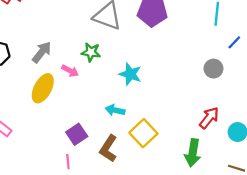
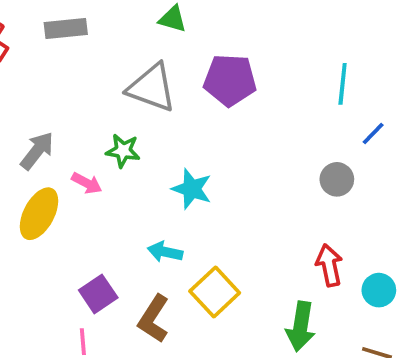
red arrow: (209, 118) -> (329, 265), turned -50

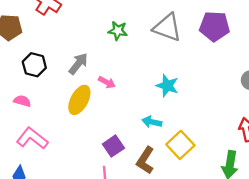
purple pentagon: (230, 80) -> (215, 26), moved
gray triangle: (152, 88) -> (167, 27), moved
green star: (123, 151) -> (118, 31), moved

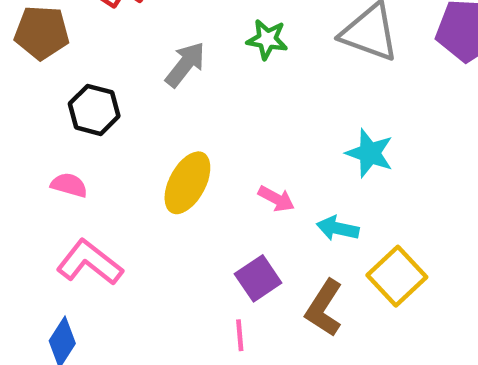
gray arrow: (78, 64) -> (185, 64), moved
pink arrow: (107, 82) -> (276, 199), moved

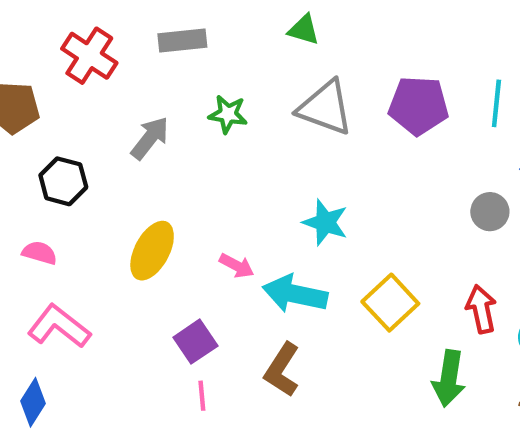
cyan arrow: (338, 228) -> (295, 294), size x1.6
yellow square: (397, 276) -> (390, 303), moved
purple square: (258, 278) -> (195, 342), moved

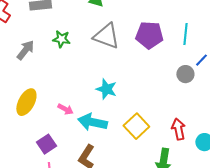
gray circle: (490, 212) -> (185, 74), moved

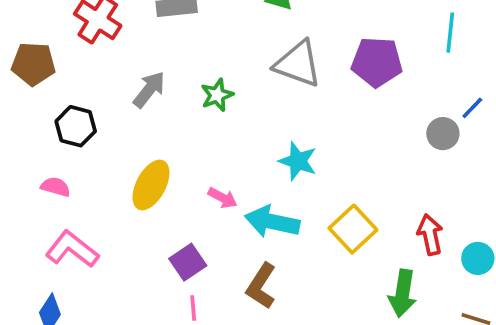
cyan line: (185, 34) -> (450, 33), moved
green star: (61, 39) -> (217, 95), moved, turned -30

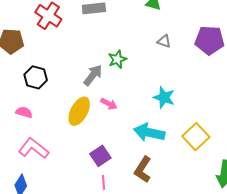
gray triangle: (298, 64) -> (164, 41), size x0.5
gray arrow: (149, 90) -> (93, 75), moved
pink arrow: (223, 198) -> (109, 104), moved

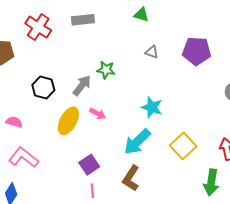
green star: (117, 59) -> (106, 70), turned 30
black hexagon: (36, 77) -> (43, 88), moved
cyan arrow: (149, 132) -> (137, 142), turned -56

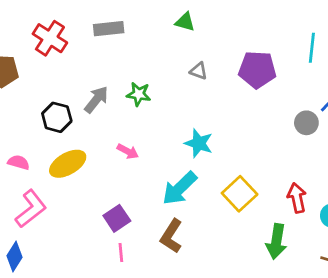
gray arrow: (82, 85) -> (96, 100), moved
yellow ellipse: (68, 121) -> (68, 164), moved, turned 32
pink L-shape: (24, 157) -> (31, 209), turned 104

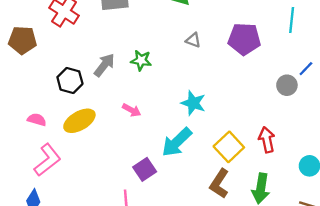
red arrow: (297, 198) -> (267, 140), moved
purple square: (117, 218) -> (145, 169), moved
brown L-shape: (171, 236) -> (219, 184), moved

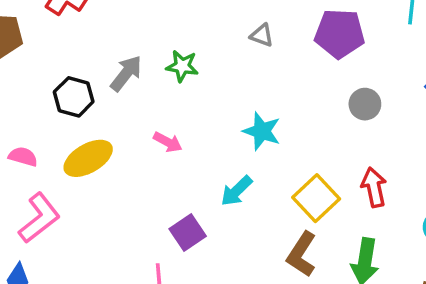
gray circle: (287, 85) -> (365, 104), moved
cyan arrow: (177, 142) -> (236, 191), size x0.7

